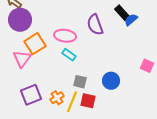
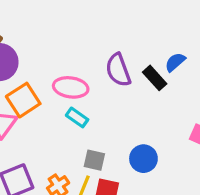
black rectangle: (122, 13) -> (155, 78), moved

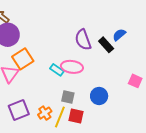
pink ellipse: (71, 87) -> (72, 67), moved

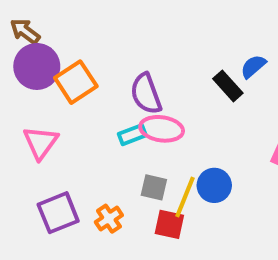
purple semicircle: (83, 40) -> (146, 94), moved
orange square: (23, 59) -> (76, 82), moved
cyan rectangle: (57, 70) -> (132, 135), turned -56
yellow line: (60, 117) -> (185, 197), moved

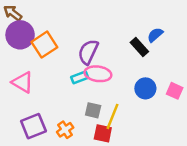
purple semicircle: (146, 94) -> (88, 52), turned 45
pink triangle: (41, 142) -> (22, 82), turned -35
blue circle: (214, 185) -> (145, 88), moved

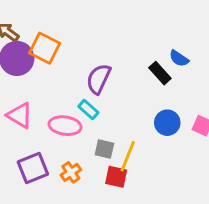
blue semicircle: (155, 35) -> (179, 58), turned -105
orange square: (44, 45) -> (45, 48), moved, turned -30
pink ellipse: (98, 74) -> (65, 126), moved
cyan rectangle: (80, 77) -> (88, 110), turned 63

